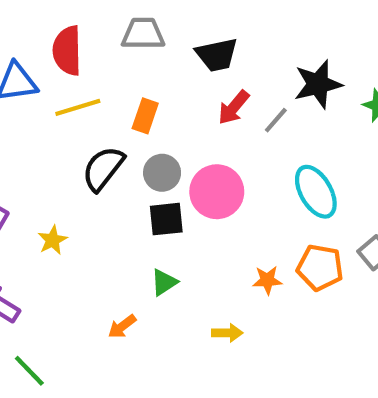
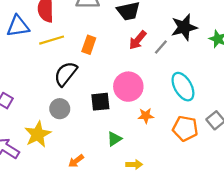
gray circle: (162, 173) -> (60, 109), moved
yellow star: (52, 240) -> (38, 134), moved, size x1.6
orange star: (267, 280) -> (146, 116), moved
green triangle: (164, 282) -> (114, 139), moved

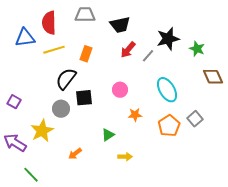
pink circle: (128, 87) -> (120, 90), size x0.6
black square: (100, 102) -> (84, 98), moved
orange pentagon: (185, 128) -> (169, 126), turned 30

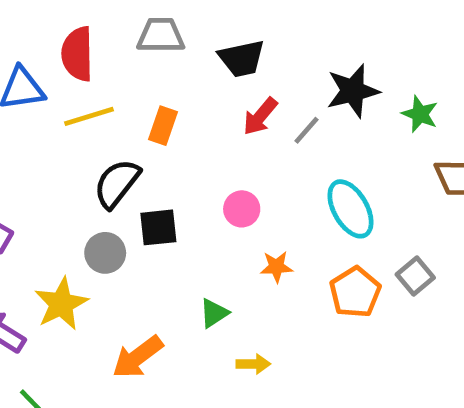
orange arrow: (75, 154) -> (138, 357), size x1.6

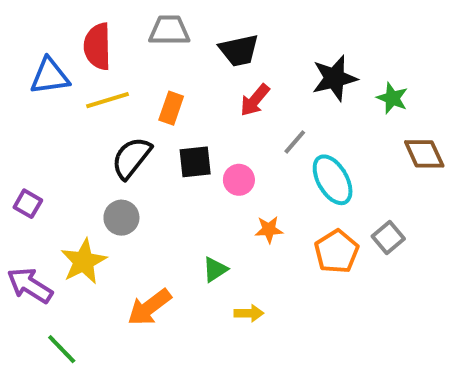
gray line: (307, 130) -> (295, 142), moved
black square: (158, 227) -> (195, 162), moved

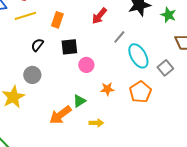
black semicircle: (131, 158) -> (37, 45), size x0.6
pink circle: (239, 180) -> (86, 65), moved
orange star: (269, 230) -> (107, 89), moved
gray square: (388, 238) -> (165, 68), moved
orange arrow: (149, 307) -> (60, 115), moved

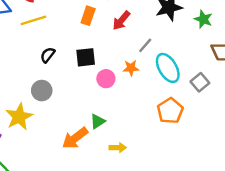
orange rectangle: (57, 20) -> (88, 16), moved
orange star: (107, 89) -> (131, 68), moved

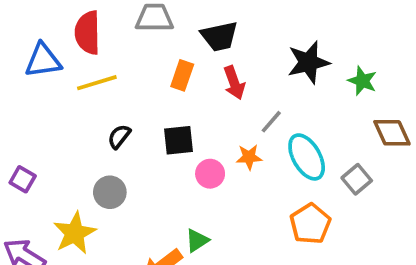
red arrow: (121, 20) -> (234, 83), turned -60

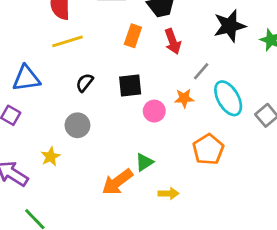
blue triangle: (43, 60) -> (26, 78), moved
orange pentagon: (310, 224) -> (208, 149), moved
yellow star: (75, 233) -> (50, 157), size x0.6

